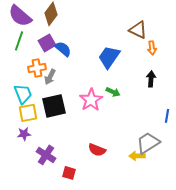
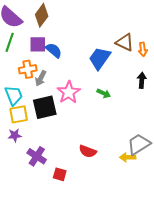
brown triangle: (138, 30) -> (125, 42), moved
purple square: (47, 43) -> (38, 44), turned 30
pink star: (91, 100) -> (69, 92), moved

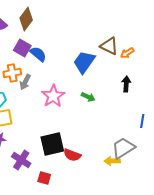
purple square: (38, 44) -> (22, 48), turned 30
orange arrow: (143, 49) -> (127, 53), turned 64
black square: (45, 107) -> (52, 144), moved

